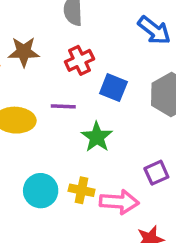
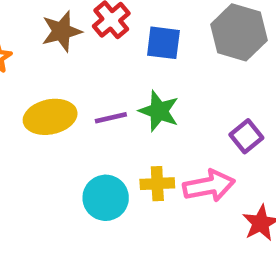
brown star: (24, 52) -> (62, 31), moved
purple line: (63, 106) -> (111, 118), moved

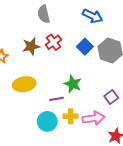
blue square: (163, 43) -> (85, 47), moved, turned 35
purple line: (111, 118) -> (57, 99), moved

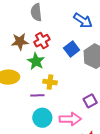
green star: (73, 84) -> (36, 61), moved
yellow cross: (71, 116) -> (50, 82), moved
cyan circle: (47, 121) -> (42, 118), moved

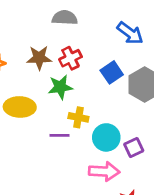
gray semicircle: (36, 12) -> (65, 18), turned 96
green star: (36, 61) -> (60, 87), turned 30
cyan circle: (42, 118) -> (106, 137), moved

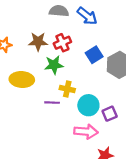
blue arrow: (130, 33) -> (87, 16), moved

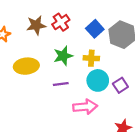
green star: (54, 65) -> (63, 56), moved
yellow cross: (67, 89) -> (91, 58), moved
pink arrow: (86, 132) -> (85, 107), moved

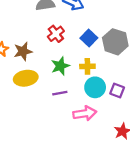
brown star: (36, 25) -> (23, 51), moved
purple square: (120, 85) -> (117, 90), turned -32

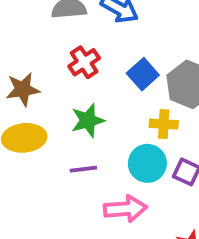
yellow cross: (87, 66) -> (164, 124), moved

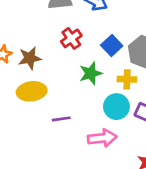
green star: (88, 120) -> (91, 73), moved
purple line: (83, 169) -> (61, 119), moved

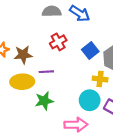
green star: (91, 73) -> (44, 101), moved
purple line: (61, 119) -> (46, 72), moved

